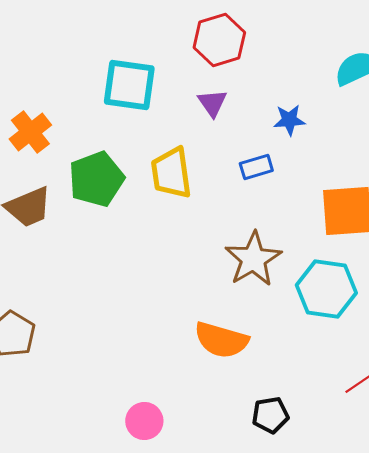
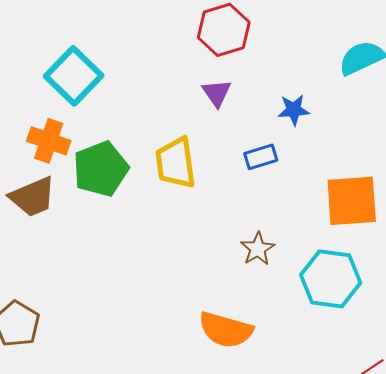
cyan square: (129, 85) -> (74, 76), moved, turned 36
orange cross: (30, 132) -> (49, 141), moved, turned -33
brown star: (253, 259) -> (258, 249), size x0.6

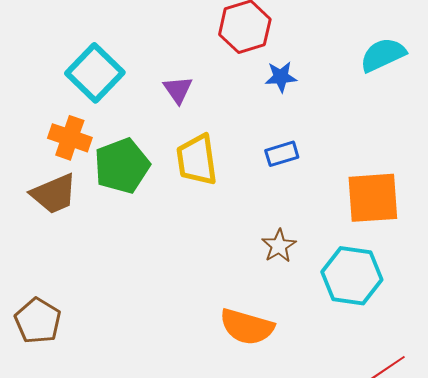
purple triangle: (217, 93) -> (178, 90), moved
blue star: (294, 110) -> (281, 77), moved

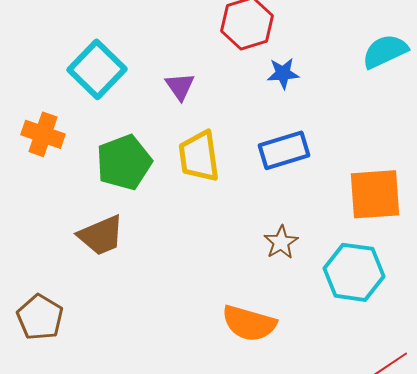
orange cross: (70, 138) -> (43, 134), moved
blue rectangle: (282, 154) -> (284, 150), size x1.5
brown trapezoid: (54, 194) -> (101, 235), moved

